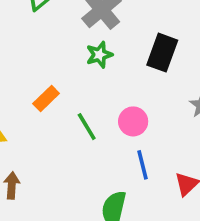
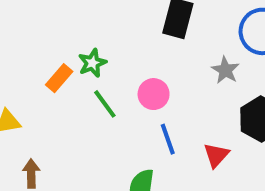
green star: (99, 55) -> (92, 63), moved

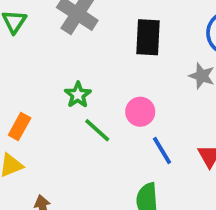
orange rectangle: (59, 78) -> (20, 127), moved

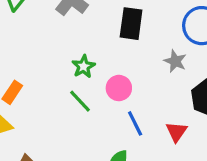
green star: (78, 95) -> (84, 66), moved

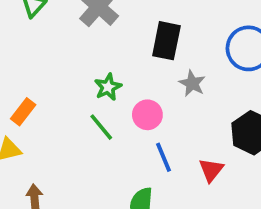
gray star: (175, 61) -> (192, 83), moved

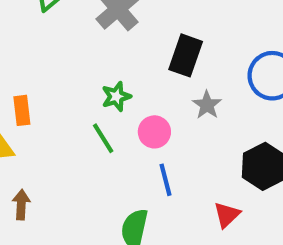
orange rectangle: (23, 112) -> (22, 110), turned -52
red triangle: (211, 170) -> (227, 215), moved

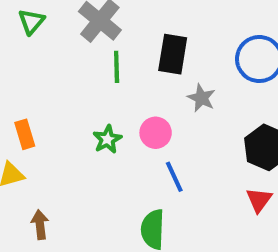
green star: (116, 96) -> (107, 139), moved
green line: (103, 138) -> (117, 67), moved, turned 40
red triangle: (227, 215) -> (259, 200), moved

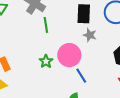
black rectangle: (173, 54) -> (84, 14), moved
pink circle: (156, 133) -> (69, 55), size x1.5

